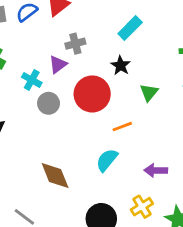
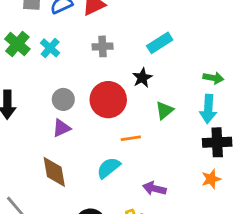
purple triangle: (58, 64) -> (61, 128), moved
cyan cross: (32, 80) -> (50, 48), moved

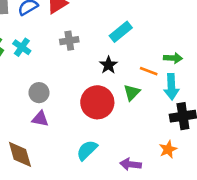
red circle: (108, 100) -> (97, 102), moved
purple triangle: (61, 128) -> (40, 119), turned 42
orange line: (131, 138) -> (149, 71), moved, turned 36
brown diamond: (54, 172) -> (20, 154), moved
orange star: (211, 179) -> (168, 149), moved

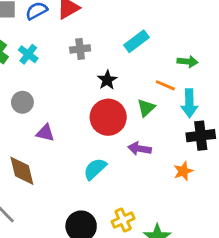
green arrow: (173, 58) -> (187, 62), moved
black star: (109, 65) -> (107, 80), moved
gray circle: (39, 93) -> (22, 102), moved
purple arrow: (131, 164) -> (140, 149), moved

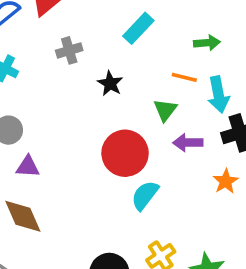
red circle: (108, 117) -> (125, 153), moved
purple triangle: (45, 133) -> (28, 167), moved
purple arrow: (140, 149) -> (188, 143), moved
cyan semicircle: (95, 169) -> (145, 195), moved

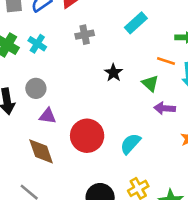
black star: (110, 83) -> (113, 73), moved
green triangle: (165, 110) -> (150, 83), turned -30
red circle: (125, 153) -> (87, 136), moved

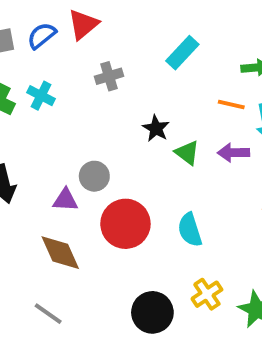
green triangle: (150, 83) -> (187, 153), moved
gray circle: (36, 88) -> (94, 176), moved
purple arrow: (165, 108) -> (233, 153), moved
cyan semicircle: (130, 144) -> (190, 230), turned -55

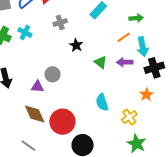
orange line: (231, 104) -> (124, 37), turned -48
black star: (156, 128) -> (76, 45), moved
red circle: (125, 224) -> (62, 122), moved
yellow cross: (207, 294) -> (129, 117), moved

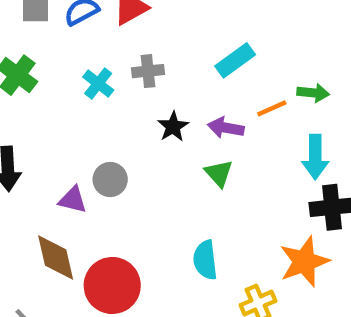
cyan cross: (25, 32) -> (98, 83), moved
orange line: (124, 37) -> (272, 108), moved
purple arrow: (125, 62) -> (226, 128), moved
orange star: (147, 95) -> (304, 262), size x1.6

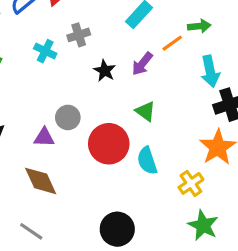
purple arrow: (226, 128) -> (142, 64), turned -50
green triangle: (219, 173) -> (145, 111), moved
red circle: (112, 285) -> (109, 144), moved

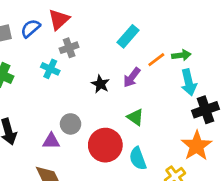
green arrow: (199, 26) -> (181, 55), moved
gray cross: (79, 35) -> (69, 48), moved

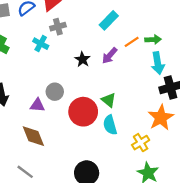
green triangle: (135, 117) -> (109, 100), moved

